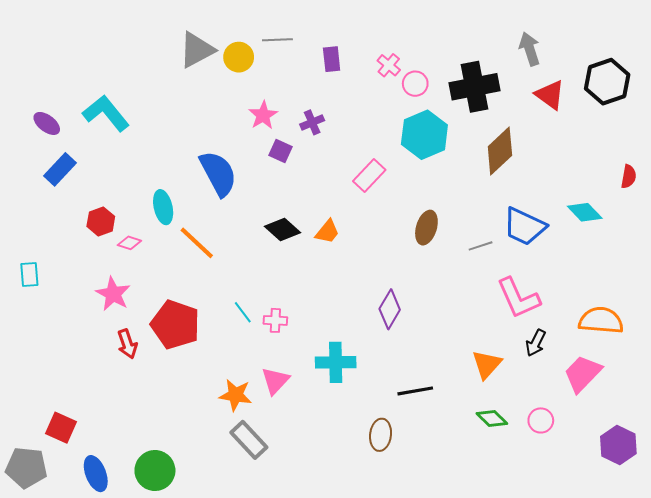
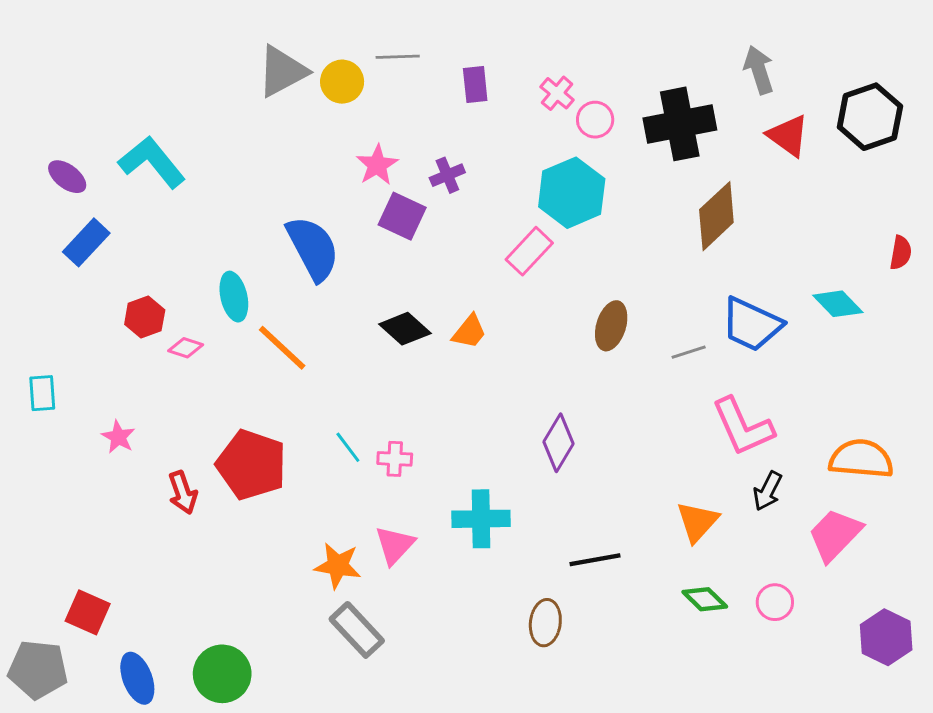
cyan hexagon: (424, 135) -> (572, 193), moved
purple square: (280, 151) -> (402, 216), size x1.4
pink star: (113, 294) -> (118, 437), moved, size x0.7

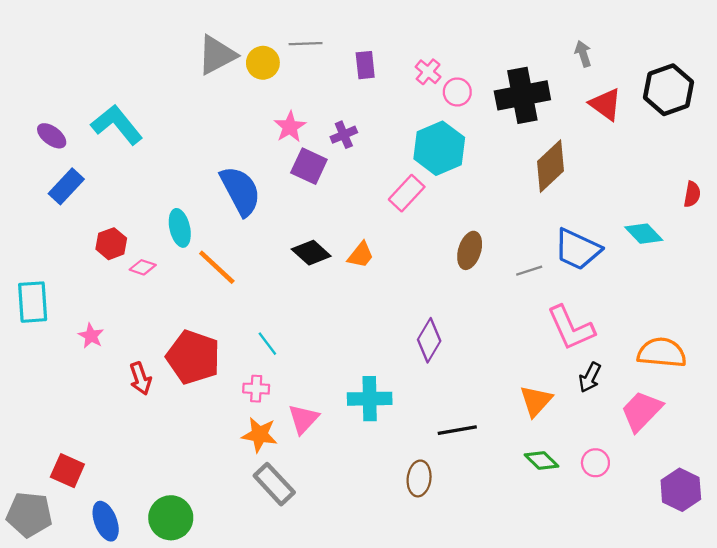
gray arrow: (759, 70) -> (583, 54), size x0.7
cyan rectangle: (42, 393) -> (33, 302), size x1.5
pink cross: (395, 459) -> (256, 389), moved

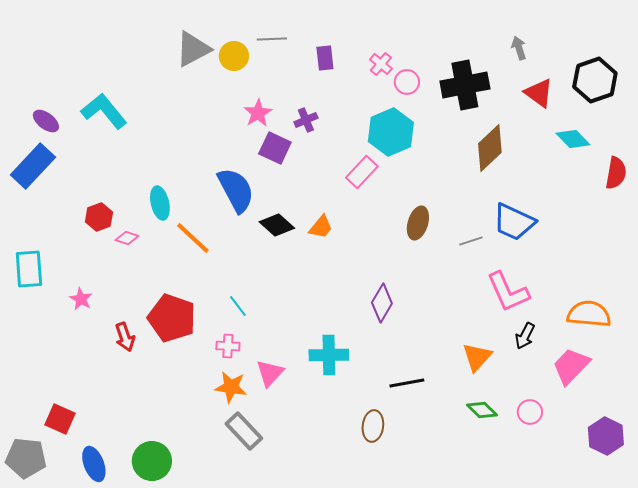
blue rectangle: (66, 186) -> (33, 166), moved, size x1.4
blue semicircle: (240, 191) -> (236, 190), moved
red semicircle: (692, 194) -> (616, 173), size x1.4
cyan diamond: (644, 234) -> (573, 139), moved

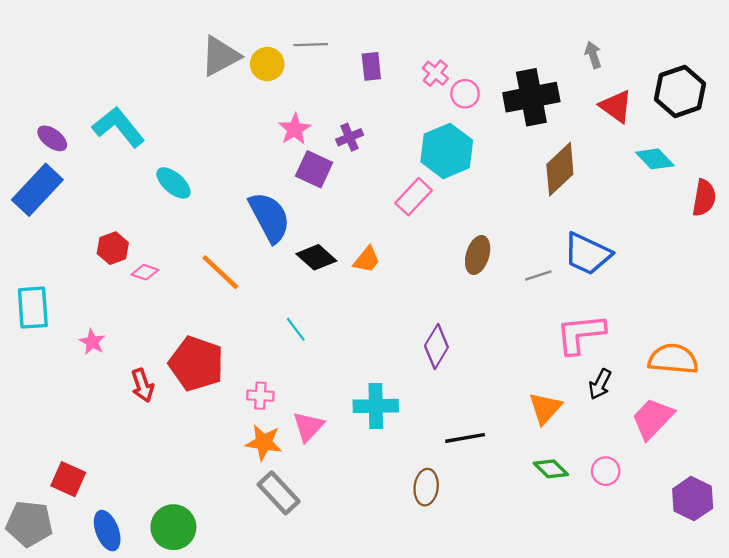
cyan ellipse: (160, 203) -> (173, 183), moved, turned -36
pink L-shape: (508, 292) -> (581, 334), turned 108
cyan line: (238, 306) -> (296, 329), moved

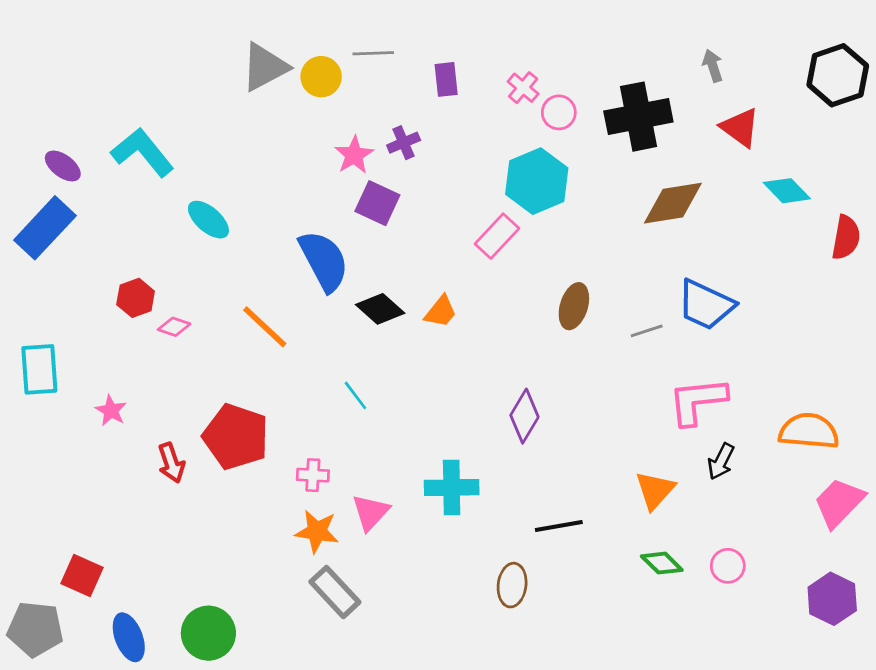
black hexagon: (680, 91) -> (838, 75), moved
purple cross: (350, 137) -> (404, 143), moved
brown diamond: (560, 169) -> (673, 203), turned 34
pink trapezoid: (653, 419) -> (839, 503), moved

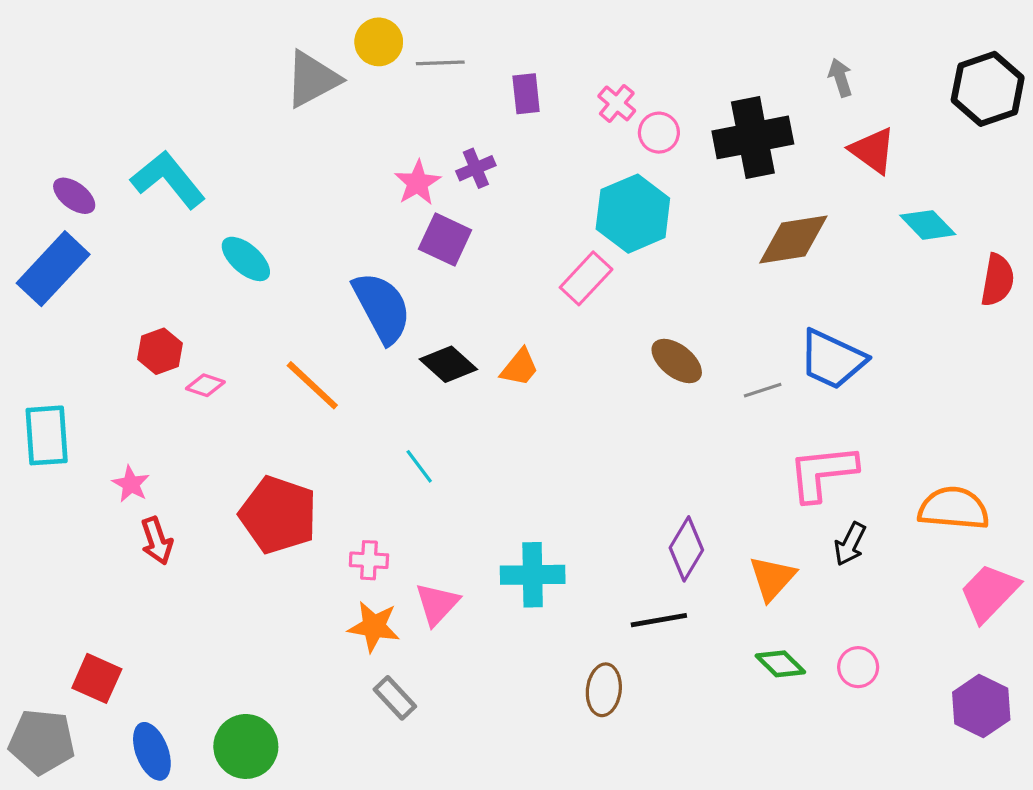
yellow circle: (321, 77) -> (379, 42), moved
brown ellipse: (574, 306) -> (677, 361), turned -69
purple diamond: (524, 416) -> (686, 549), moved
red arrow: (171, 463) -> (157, 541), moved
gray rectangle: (335, 592) -> (395, 698), size x0.7

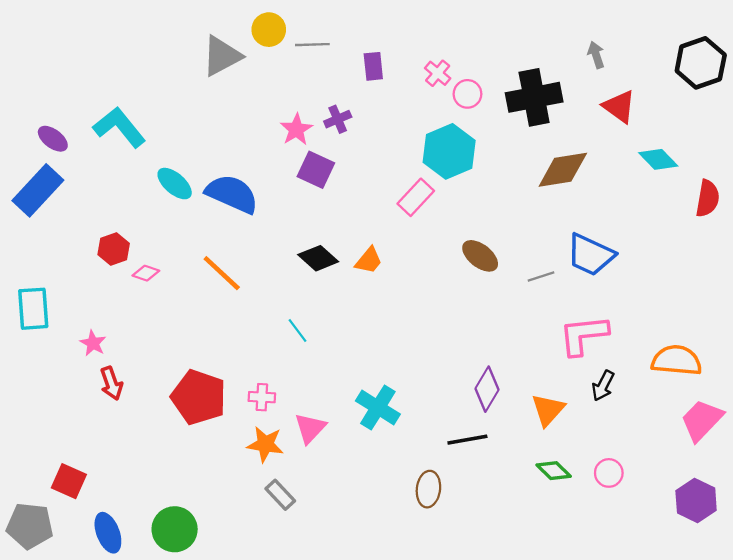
blue semicircle: (382, 308) -> (232, 194), moved, turned -38
red pentagon: (278, 515) -> (199, 397), moved
cyan cross: (533, 575) -> (378, 408), turned 33

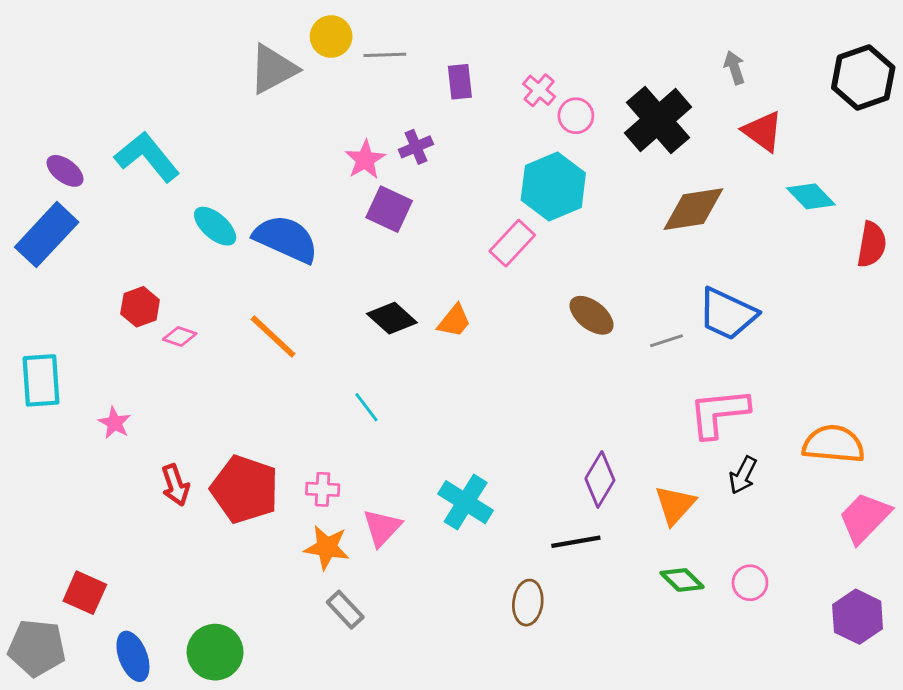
black cross: (534, 97) -> (658, 120), turned -30
red arrow: (111, 383) -> (175, 485), moved

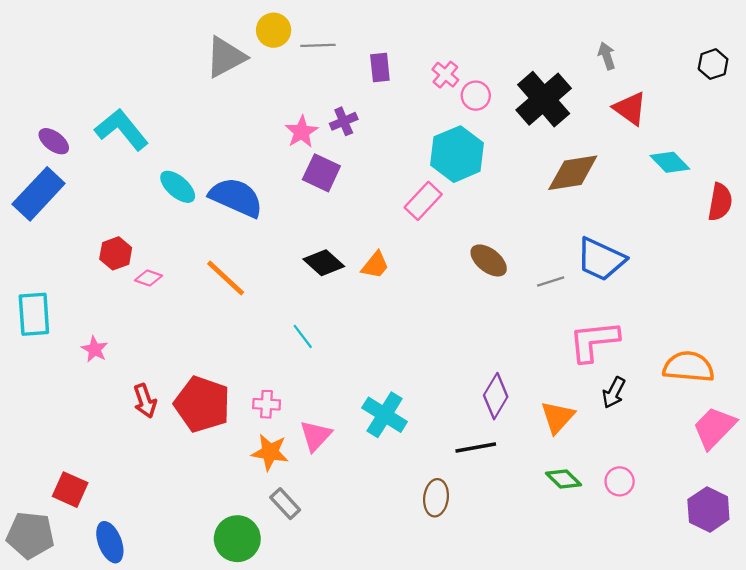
black hexagon: (863, 78) -> (713, 64), size x0.6
green circle: (215, 652) -> (237, 539), moved

